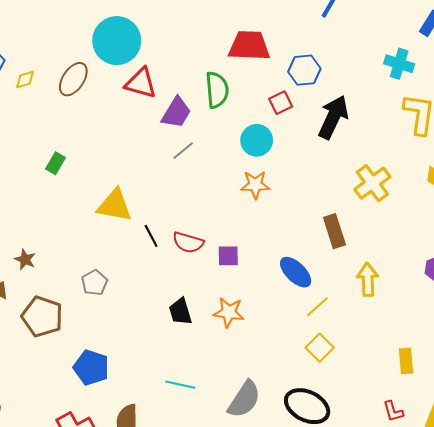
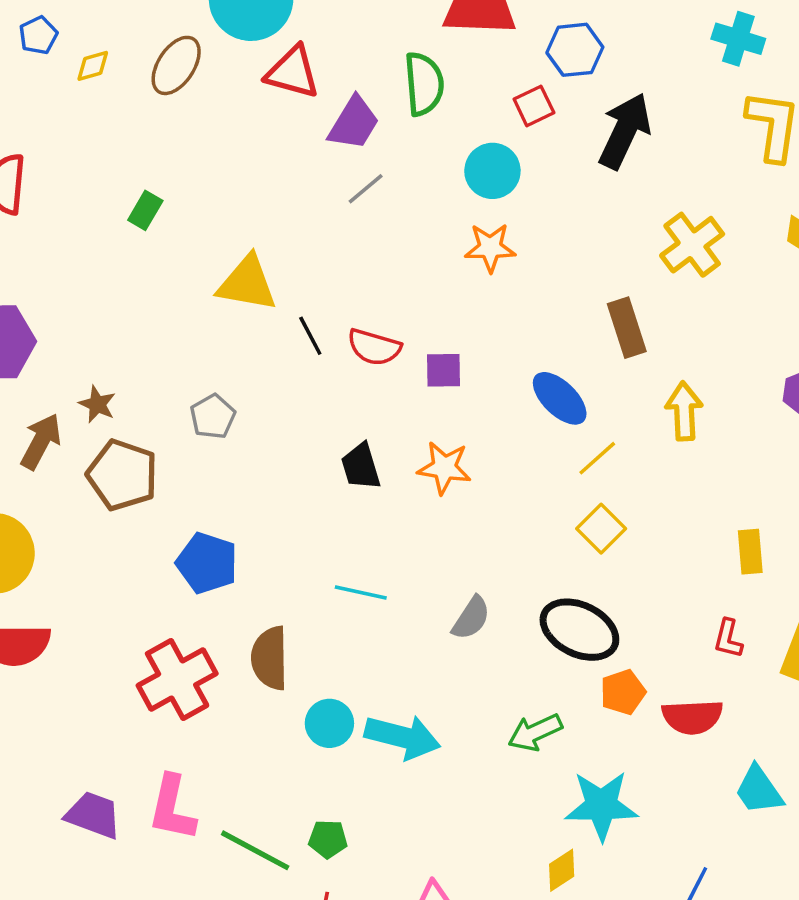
brown star: (25, 259) -> (97, 404), moved
gray semicircle: (244, 399) -> (471, 618), size x0.7
red L-shape: (393, 411) -> (728, 639), turned 30

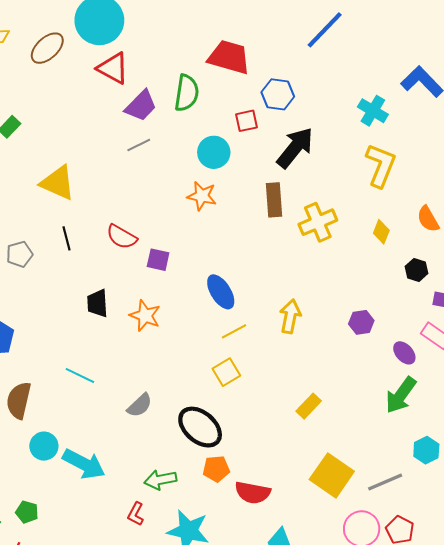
brown rectangle: (627, 328) -> (274, 200), moved
black line: (310, 336) -> (67, 238), moved
yellow rectangle: (750, 552) -> (309, 406), turned 35
red L-shape: (728, 639) -> (136, 514), moved

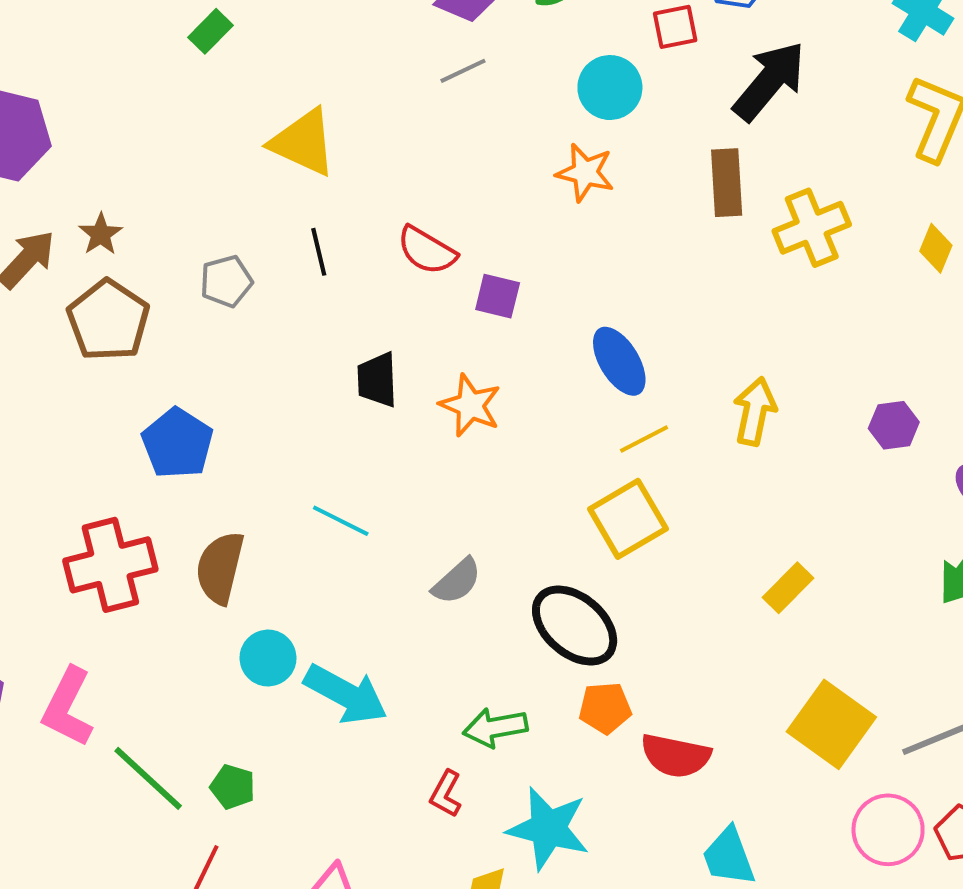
yellow square: (226, 372) -> (628, 519), size x1.4

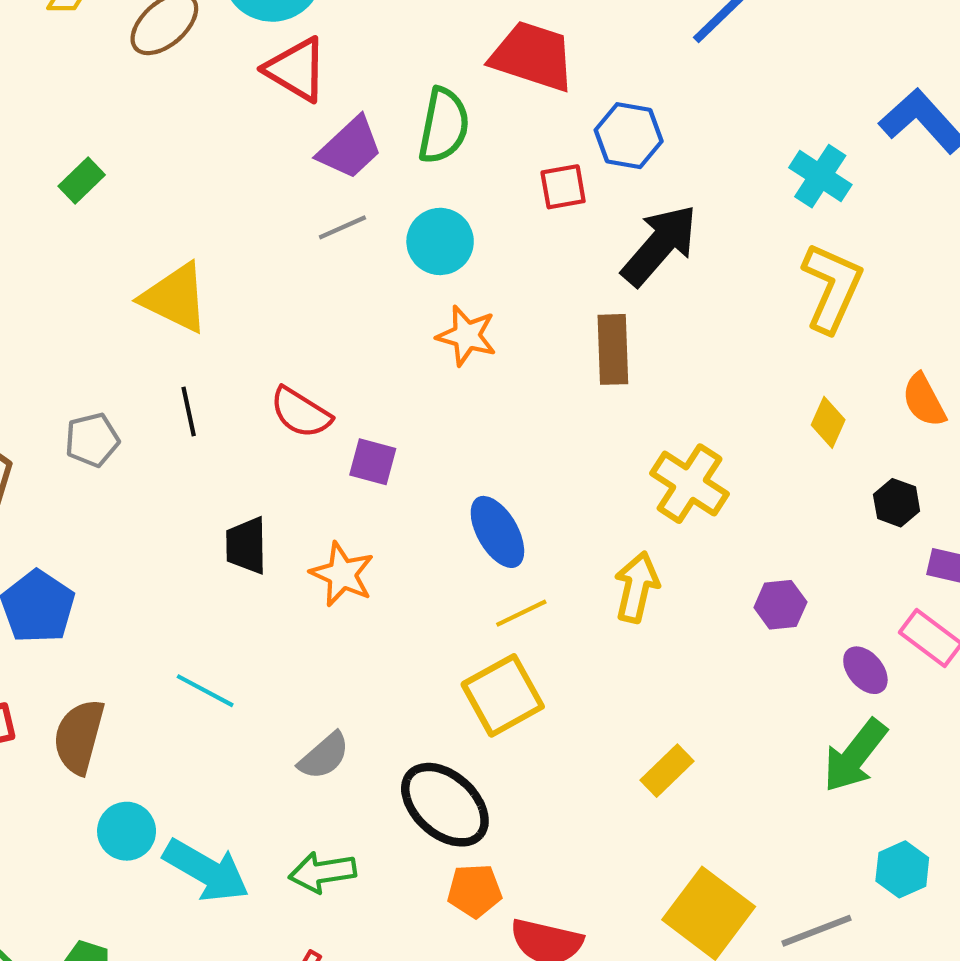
cyan circle: (610, 88) -> (440, 241), moved
yellow cross: (812, 228) -> (690, 484), moved, turned -36
green arrow: (495, 727) -> (322, 872), moved

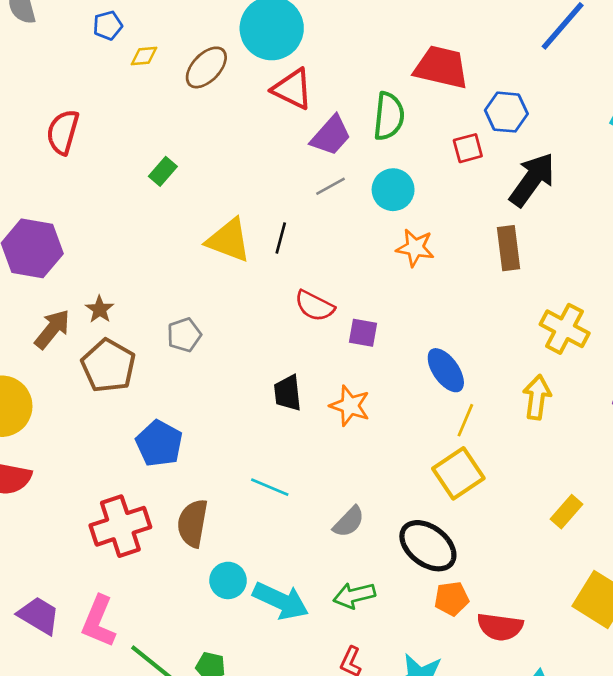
black line: (189, 412) -> (281, 238), moved, turned 32
yellow line: (521, 613) -> (465, 420), turned -36

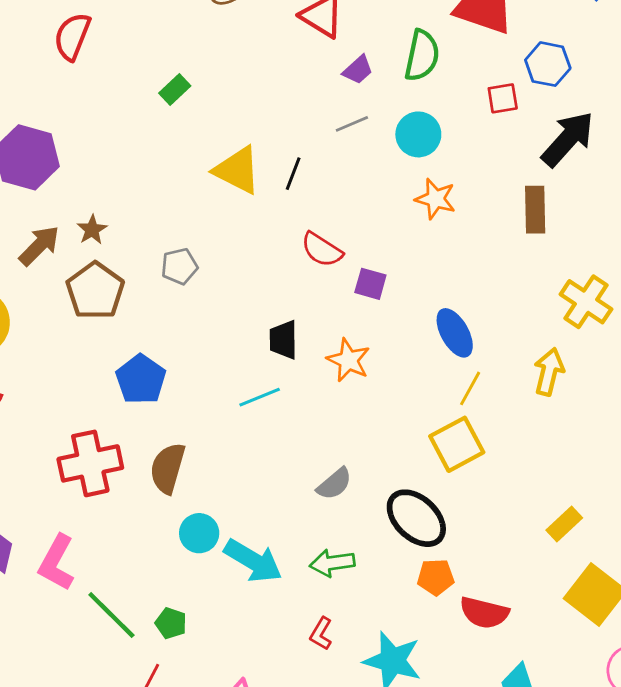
purple trapezoid: (331, 136) -> (358, 70), size x0.7
cyan line: (270, 487) -> (260, 397), moved, turned -51
yellow rectangle: (566, 512) -> (564, 524), moved

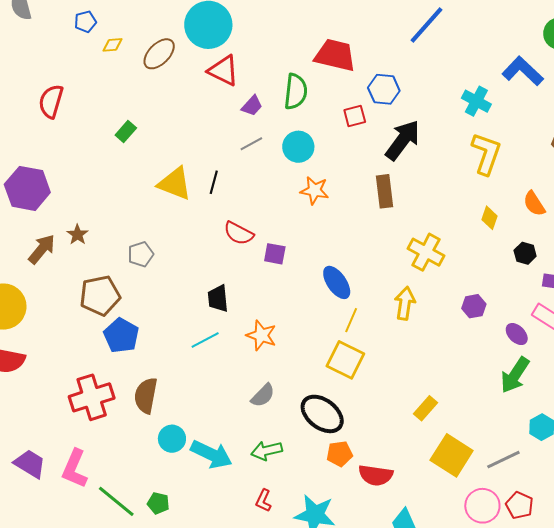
brown pentagon: (95, 291) -> (100, 296), moved, turned 30
orange star: (348, 360) -> (261, 335), moved
yellow square: (457, 444) -> (345, 360), turned -30

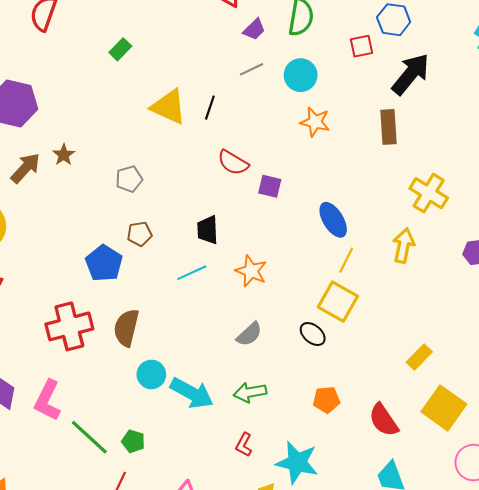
brown pentagon: (100, 296) -> (140, 234), moved, size x0.6
black ellipse: (322, 414) -> (313, 334), moved, size x0.6
red semicircle: (376, 475) -> (384, 420), moved, turned 44

